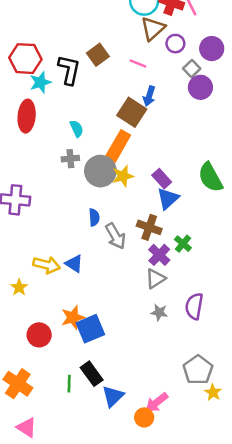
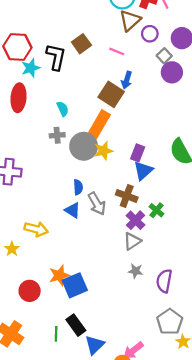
purple rectangle: (162, 179) -> (138, 153), turned 63
blue triangle: (74, 264) -> (73, 210), moved
purple semicircle: (194, 306) -> (164, 281), moved

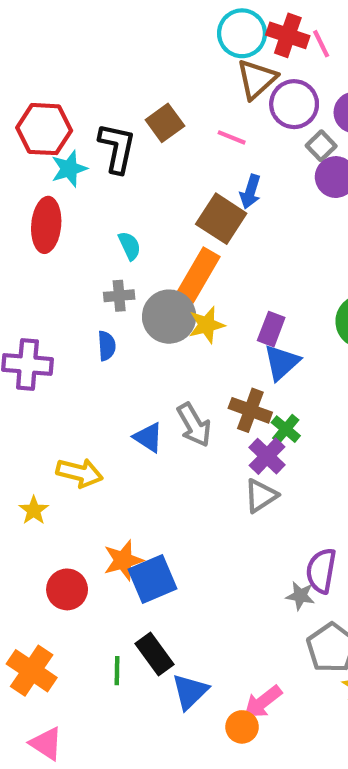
purple circle: (150, 34) -> (294, 104), size x1.5
blue semicircle: (78, 187) -> (107, 346), moved
green cross: (156, 210) -> (286, 429), moved
gray star: (135, 271) -> (300, 596), moved

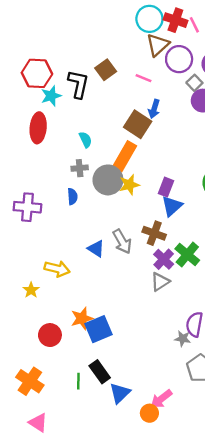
green cross: (286, 429) -> (187, 255), moved, size x1.5

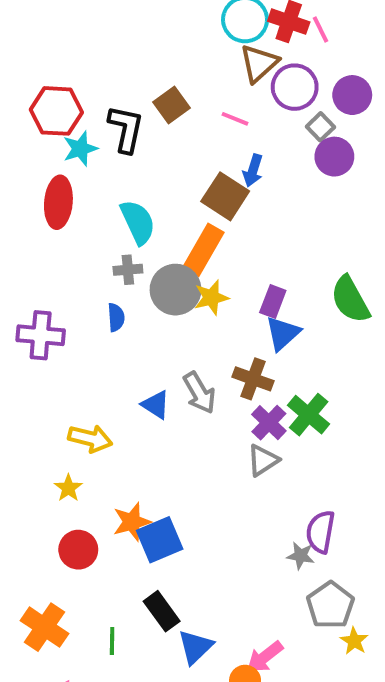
cyan semicircle: (85, 140) -> (138, 222), size x1.6
yellow star: (31, 290) -> (68, 488), moved
green line: (78, 381) -> (112, 641), moved

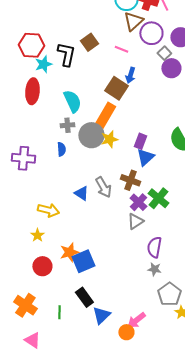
purple semicircle: (320, 532) -> (154, 247), moved

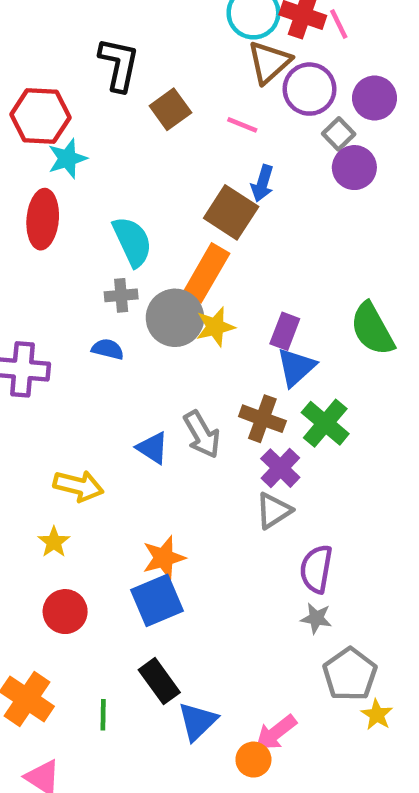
black L-shape: (66, 54) -> (119, 64), moved
blue semicircle: (61, 149) -> (108, 349), turned -72
green cross: (158, 198) -> (325, 423), moved
orange star: (69, 252) -> (164, 558), moved

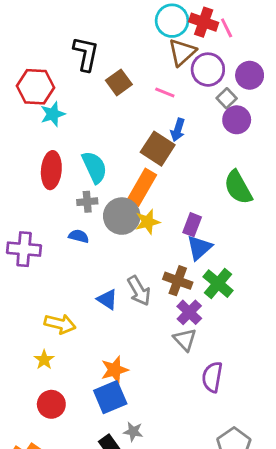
red ellipse: (43, 219) -> (51, 170), moved
green semicircle: (372, 329) -> (238, 187), moved
gray triangle: (274, 511) -> (185, 340), turned -40
gray star: (316, 618) -> (133, 432), moved

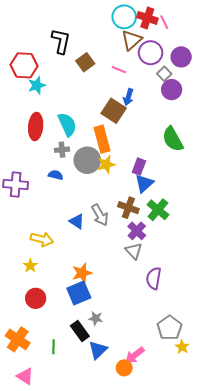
orange rectangle: (142, 187) -> (102, 139), turned -45

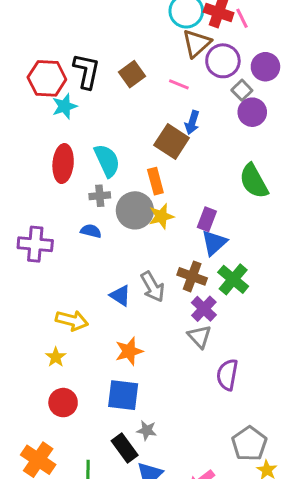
black L-shape: (61, 41) -> (87, 71), moved
orange rectangle: (102, 139) -> (155, 181), size x0.7
orange star: (82, 273) -> (129, 351), moved
blue square: (79, 293) -> (123, 395), turned 30

